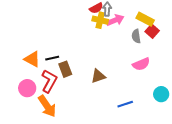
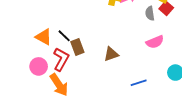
black line: (52, 58) -> (64, 36), turned 56

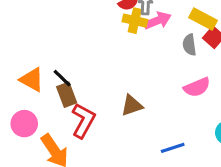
brown rectangle: (77, 47) -> (67, 95), moved
red L-shape: (61, 59) -> (83, 121), moved

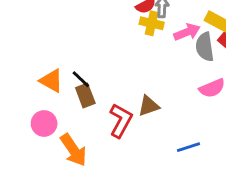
pink arrow: (158, 21) -> (187, 32), moved
gray semicircle: (189, 45) -> (205, 47), size x1.4
red L-shape: (83, 121) -> (121, 121), moved

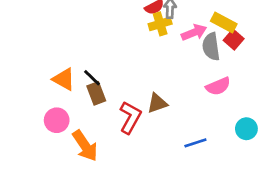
yellow cross: (152, 23) -> (160, 24), turned -30

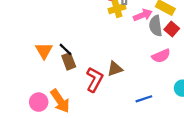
red square: (234, 40) -> (172, 29), moved
orange triangle: (64, 79) -> (44, 51), turned 30
pink circle: (57, 120) -> (39, 102), moved

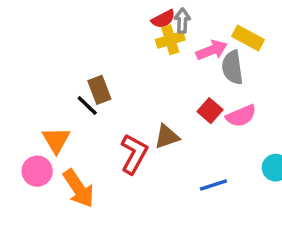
red square: (172, 29) -> (210, 111), moved
orange triangle: (44, 51) -> (56, 140), moved
brown rectangle: (69, 61) -> (99, 90), moved
pink circle: (39, 102) -> (37, 171), moved

